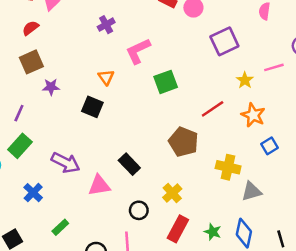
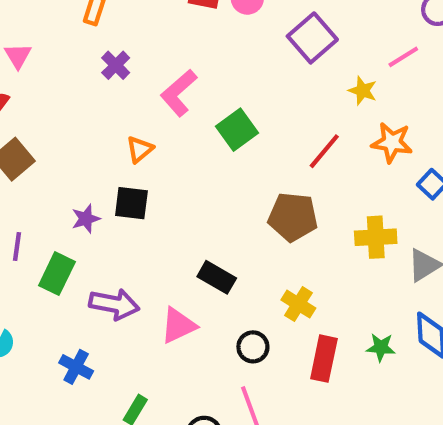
orange triangle: (106, 77) -> (140, 149), turned 42
purple star: (51, 87) -> (86, 219), moved
green rectangle: (20, 146) -> (57, 274), moved

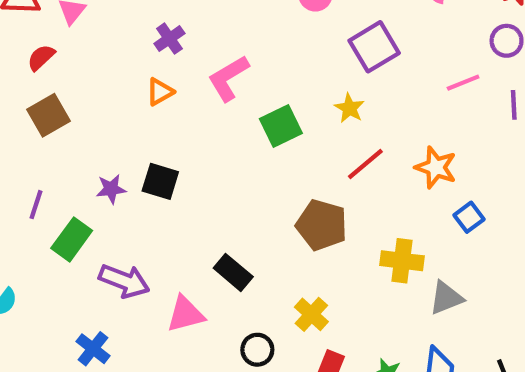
yellow star: (363, 91) -> (349, 108), moved
orange triangle: (140, 149) -> (160, 92), moved
blue cross: (76, 367) -> (93, 349), moved

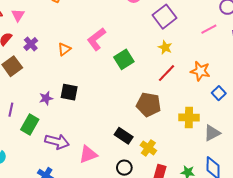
purple cross: (169, 39) -> (31, 44), moved
yellow star: (349, 108) -> (165, 47), moved
black rectangle: (233, 272) -> (124, 136), moved

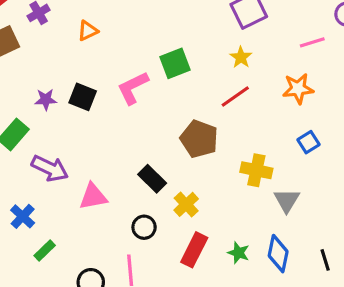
pink L-shape: (96, 39) -> (133, 88), moved
orange star: (200, 71) -> (298, 89), moved, turned -30
gray triangle: (212, 133) -> (287, 200), turned -42

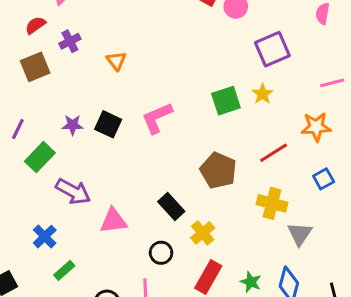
orange triangle: (88, 31) -> (116, 61), turned -45
green square: (175, 63) -> (226, 101), moved
red line: (235, 97) -> (274, 153), moved

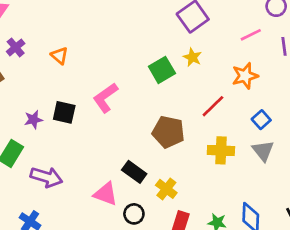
pink triangle: (113, 221) -> (106, 194), moved, turned 40
gray triangle: (300, 234) -> (263, 151), moved

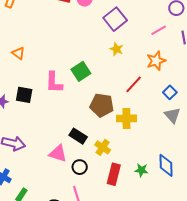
green square: (162, 70) -> (81, 71), moved
pink L-shape: (105, 98) -> (54, 82), turned -50
yellow cross: (221, 150) -> (126, 118), moved

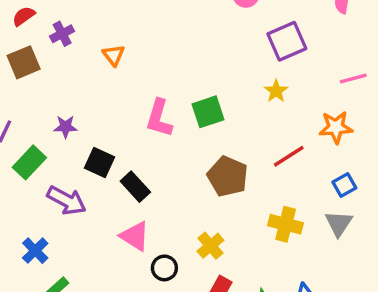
black square: (24, 95) -> (100, 163), moved
yellow cross: (126, 118) -> (286, 224), moved
black rectangle: (78, 136) -> (135, 187), moved

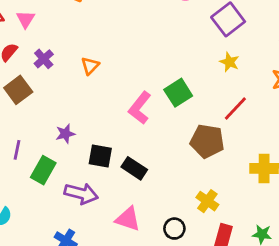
orange triangle: (114, 55) -> (90, 66), turned 36
pink L-shape: (159, 118) -> (140, 108), turned 36
red line: (289, 156) -> (235, 108), moved
pink triangle: (135, 236) -> (128, 219), moved

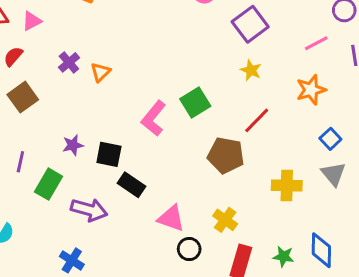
pink triangle: (26, 19) -> (32, 21), turned 30
purple cross: (44, 59) -> (69, 62), moved
black square: (100, 156) -> (109, 154), moved
black rectangle: (134, 168) -> (131, 185), moved
pink triangle: (128, 219) -> (171, 218), moved

